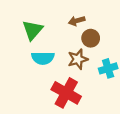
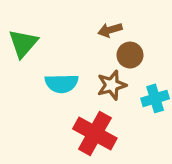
green triangle: (32, 30) -> (23, 43), moved

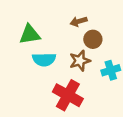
green triangle: (23, 43) -> (30, 34), moved, turned 40

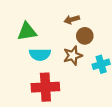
red cross: (68, 95) -> (45, 87), moved, turned -32

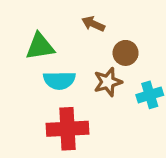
brown arrow: (72, 19) -> (93, 24), moved, turned 40

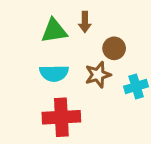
brown arrow: (93, 24) -> (85, 22), turned -114
green triangle: (40, 46) -> (54, 31), moved

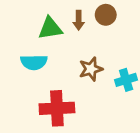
brown circle: (114, 48) -> (106, 15), moved
cyan semicircle: (54, 73) -> (34, 62), moved

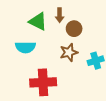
brown circle: (106, 15) -> (74, 29), moved
green triangle: (50, 28) -> (38, 21), turned 36

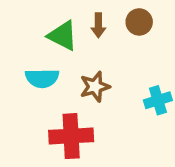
brown circle: (74, 29) -> (139, 22), moved
brown star: (69, 52) -> (95, 87), moved

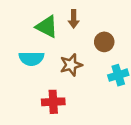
brown circle: (139, 22) -> (104, 42), moved
red cross: (71, 136) -> (53, 102), size x0.7

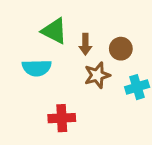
brown arrow: (74, 19) -> (85, 44), moved
brown star: (71, 65) -> (97, 75), moved

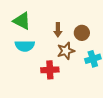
green triangle: (54, 31) -> (22, 21), moved
red cross: (62, 118) -> (50, 70), moved

